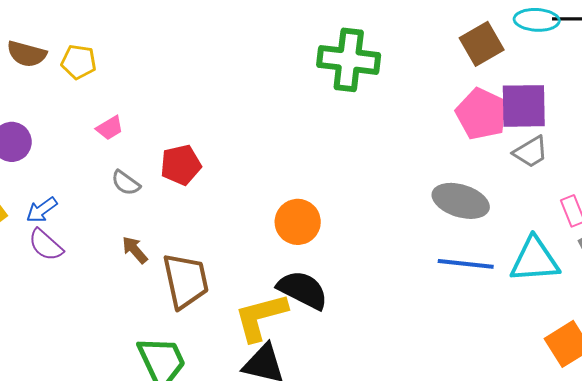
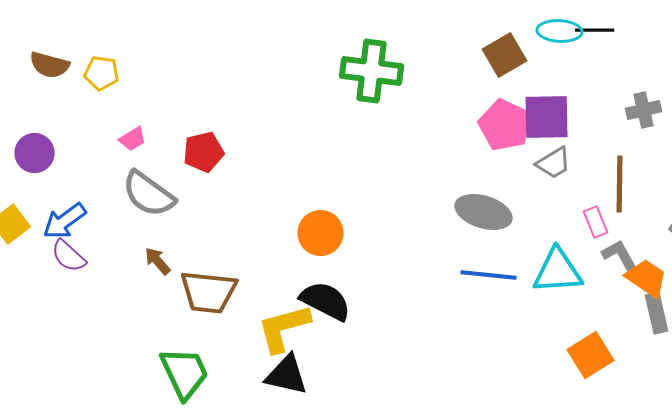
red pentagon: (181, 165) -> (204, 152), moved
gray semicircle: (126, 183) -> (148, 194), size x1.8
blue arrow: (42, 210) -> (64, 221), size x1.4
brown trapezoid: (186, 281) -> (208, 292), turned 108

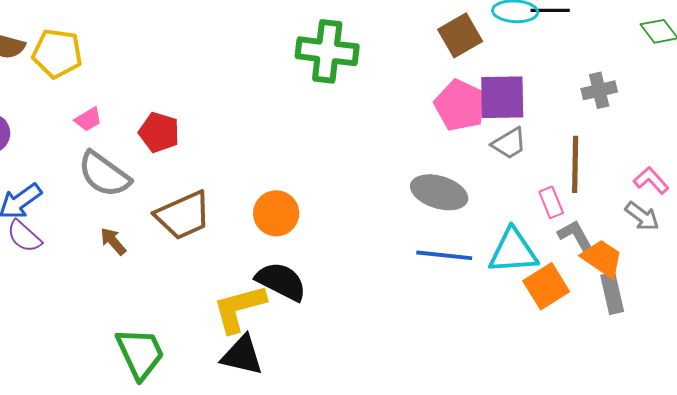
yellow pentagon: (102, 73) -> (57, 53), size x1.4
red pentagon: (204, 152) -> (159, 132), turned 30
brown trapezoid: (208, 292) -> (183, 215), moved, turned -30
orange square: (590, 355) -> (546, 286), moved

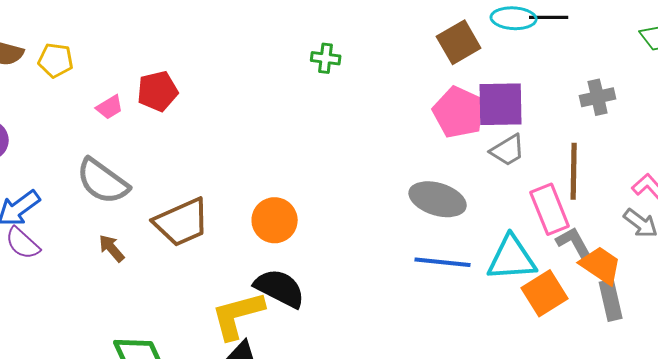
green cross: (327, 51) -> (326, 58), size x0.5
yellow pentagon: (57, 53) -> (56, 60), size x0.7
pink trapezoid: (88, 119) -> (110, 107), moved
red pentagon: (159, 132) -> (158, 91), moved, turned -30
pink rectangle: (551, 202) -> (550, 209), size x1.6

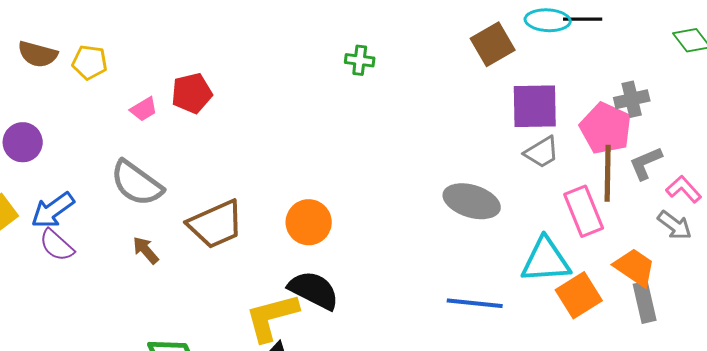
pink pentagon: (459, 112) -> (606, 128), moved
gray L-shape: (574, 242) -> (646, 163), moved, turned -84
blue line: (443, 262) -> (475, 303), moved

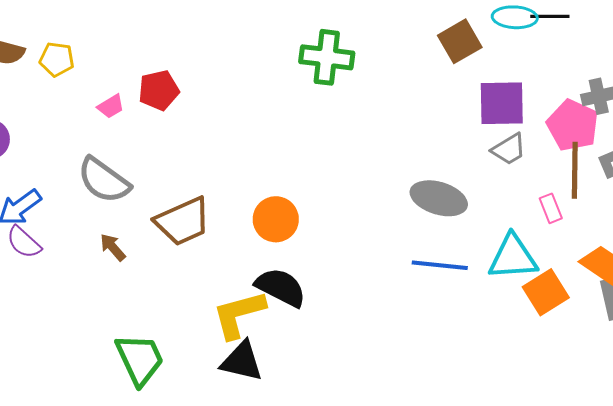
green cross: (360, 60) -> (327, 57), size x1.8
pink rectangle: (584, 211) -> (551, 208), size x0.6
blue line: (475, 303) -> (440, 265), moved

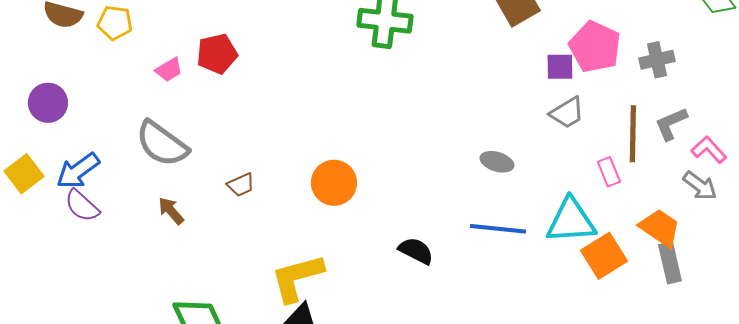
purple square: (502, 103) -> (560, 67), size x0.6
pink pentagon: (573, 125) -> (595, 47), moved
gray ellipse: (439, 198) -> (497, 162), size x0.6
brown trapezoid: (183, 221) -> (241, 185), size x0.5
black semicircle: (281, 287) -> (416, 251), moved, size x0.7

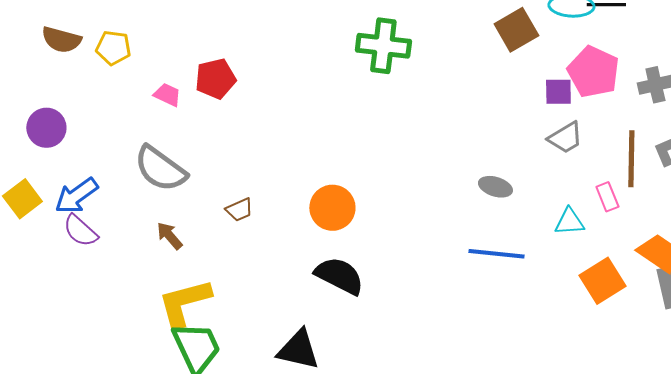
pink trapezoid: (169, 70) -> (167, 95), turned -124
cyan triangle: (571, 221) -> (569, 222), moved, size x0.6
black semicircle: (416, 251) -> (339, 276), moved, size x1.4
yellow L-shape: (297, 278) -> (184, 303), moved

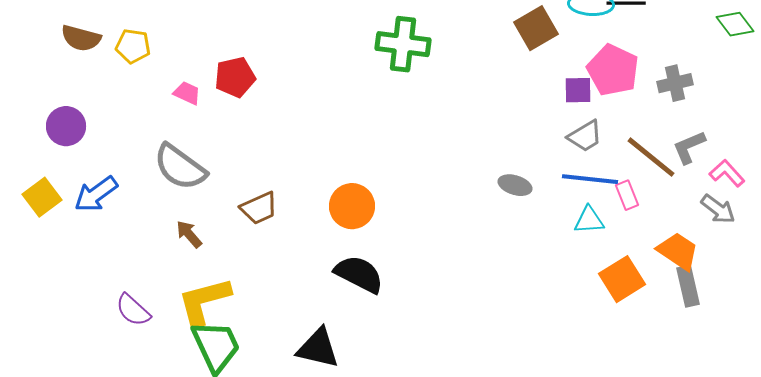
brown line: (631, 159) -> (651, 157), turned -52
brown trapezoid: (239, 210) -> (259, 208), size x1.4
purple semicircle: (80, 231) -> (133, 310), moved
blue line: (496, 254) -> (590, 179), moved

